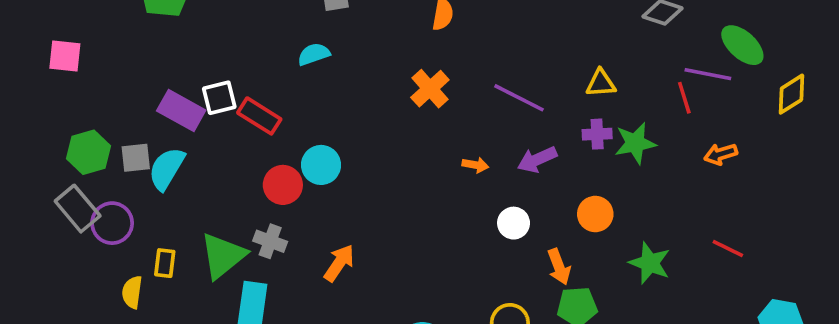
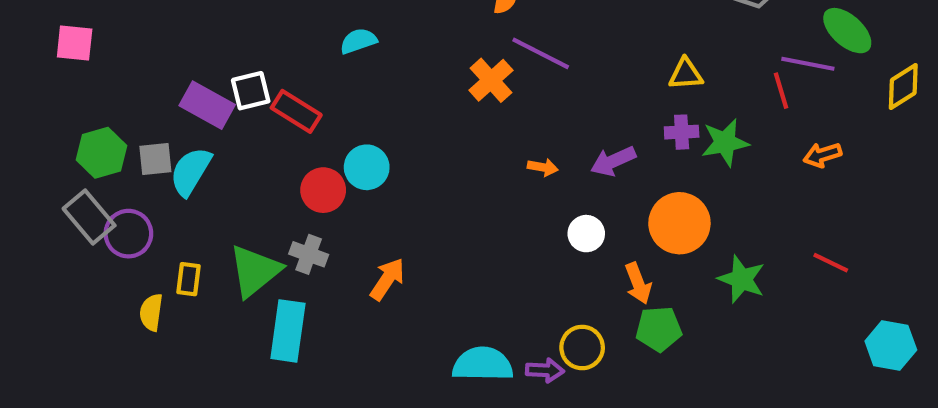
purple line: (519, 98) -> (541, 53), moved
orange circle: (595, 214) -> (679, 223), size x1.5

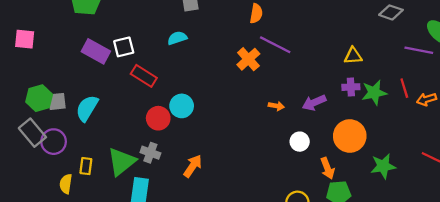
white square: (251, 91) -> (124, 47), moved
red line: (781, 91) -> (404, 88), moved
purple rectangle: (207, 105) -> (96, 51), moved
gray square: (155, 159) -> (57, 101), moved
green star: (742, 279) -> (383, 166), turned -30

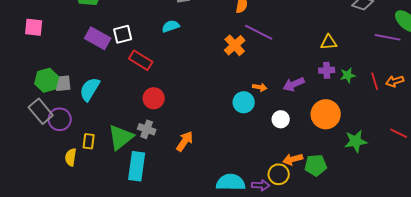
red line: (404, 88) -> (375, 81), moved
green star: (374, 93) -> (348, 75), size x0.7
cyan circle: (182, 106) -> (244, 102), moved
orange arrow: (327, 168) -> (293, 159), moved, turned 96

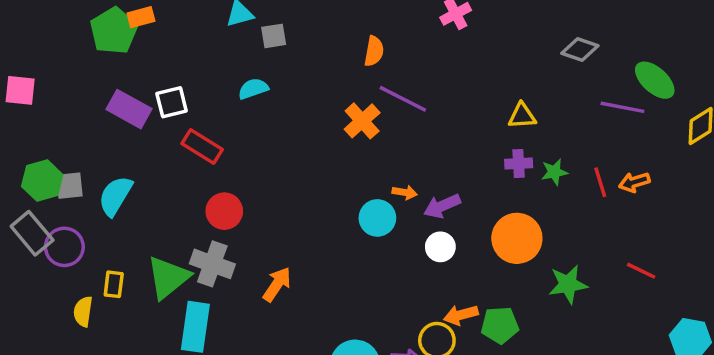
purple arrow: (294, 84) -> (442, 206), moved
gray cross: (147, 129) -> (212, 264), size x1.4

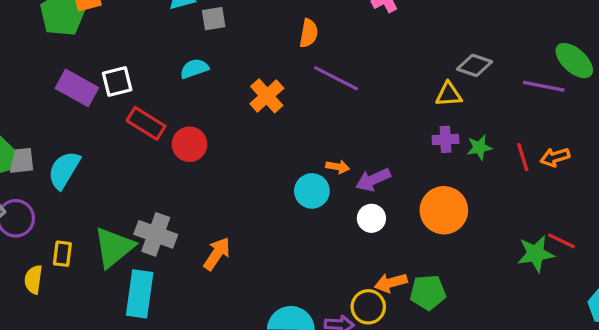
gray diamond: (580, 50) -> (474, 65), moved
orange cross: (362, 121) -> (267, 96), moved
red circle: (224, 211) -> (190, 144), moved
green star: (568, 284) -> (536, 254), moved

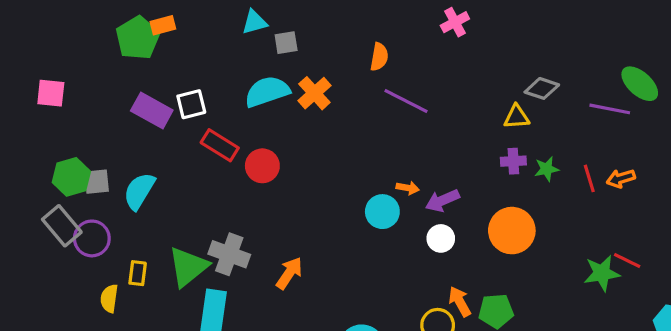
cyan semicircle: (194, 69) -> (267, 92), size x1.6
orange cross: (267, 96) -> (314, 93), moved
orange arrow: (391, 283) -> (460, 302), turned 76

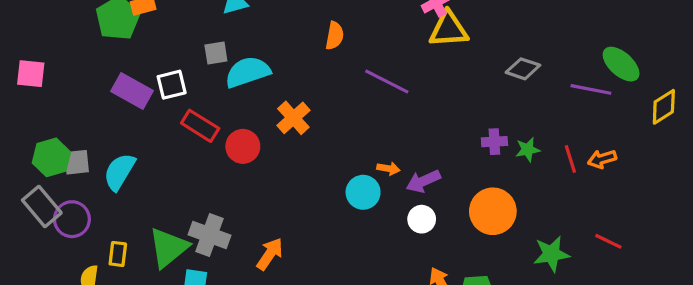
gray square: (286, 43) -> (216, 53), moved
orange semicircle: (379, 57) -> (335, 36), moved
orange cross: (314, 93) -> (293, 118), moved
yellow triangle: (517, 117) -> (449, 29), moved, size x1.5
green star: (602, 273) -> (551, 254), moved

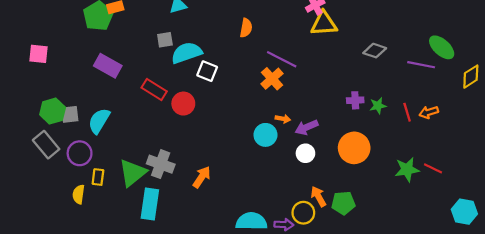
white square: (172, 85) -> (207, 71), moved, turned 36
orange cross: (293, 118) -> (272, 79), moved
purple circle: (72, 219) -> (80, 153), moved
green star: (551, 254) -> (407, 169), moved

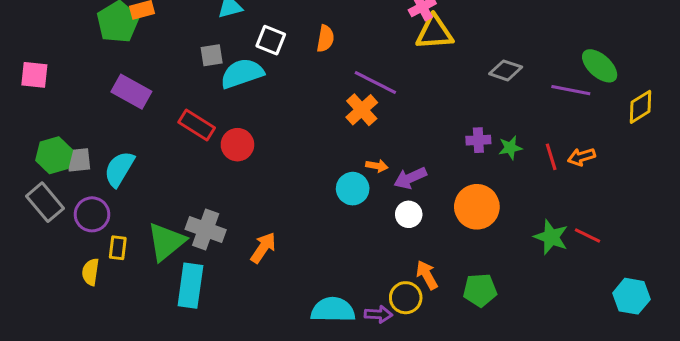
white square: (207, 71) -> (271, 40), moved
green star: (407, 169) -> (551, 237), turned 30
green pentagon: (343, 203) -> (480, 290), moved

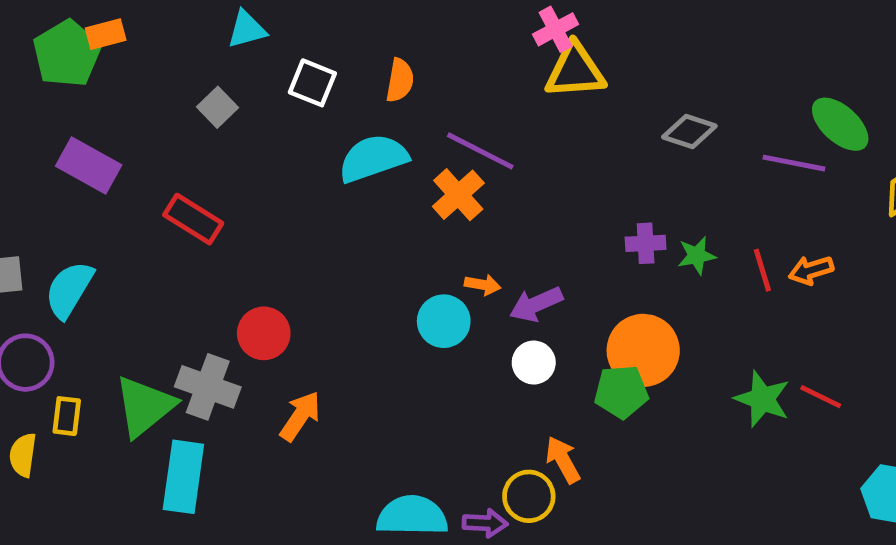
gray square: (212, 55) -> (218, 107), turned -35
cyan semicircle: (242, 73) -> (373, 158), moved
red circle: (237, 145) -> (264, 333), moved
green pentagon: (480, 290) -> (621, 392), moved

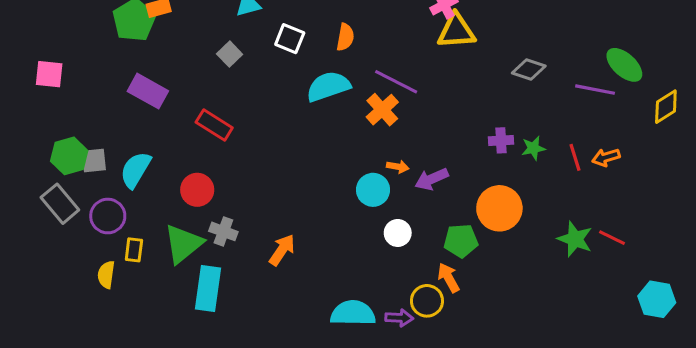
red circle: (264, 333) -> (197, 190), moved
white circle: (534, 363) -> (398, 233), moved
gray cross: (208, 387) -> (223, 231), size x0.7
green pentagon: (621, 392) -> (461, 241), moved

